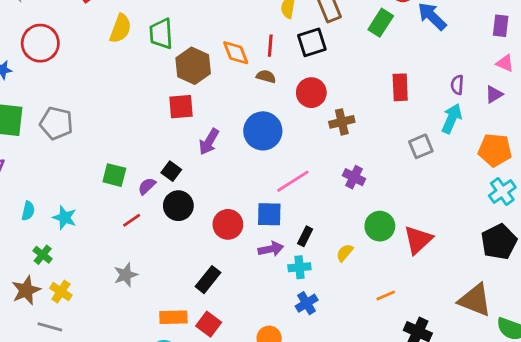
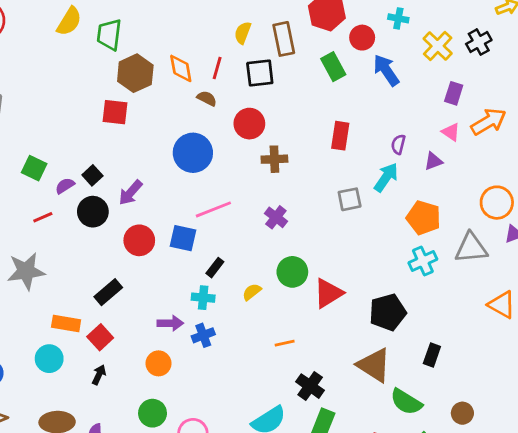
green rectangle: (381, 23) -> (333, 67), turned -72
purple arrow: (209, 142) -> (130, 193), moved
black pentagon: (499, 242) -> (388, 312), moved
purple arrow: (271, 249) -> (170, 323), moved
gray star: (126, 275) -> (26, 271), size x1.5

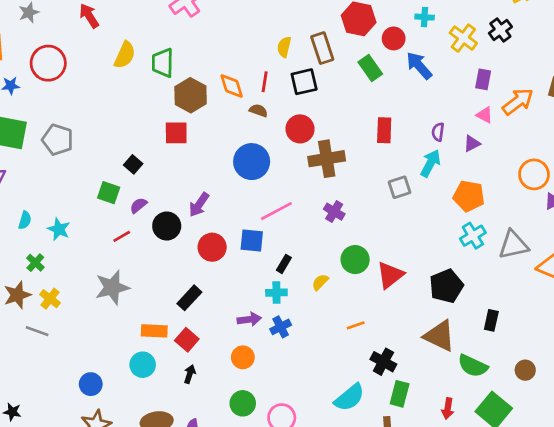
brown cross: (274, 159) -> (327, 159), size x1.5
black square: (92, 175) -> (133, 164), moved
gray triangle: (471, 248) -> (513, 245), moved

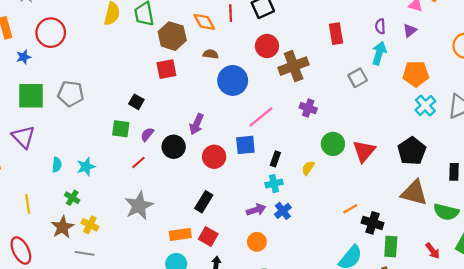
brown semicircle: (258, 111) -> (211, 54), moved
cyan star: (59, 229) -> (86, 167), turned -30
orange line: (356, 325) -> (350, 209), moved
red arrow: (448, 408) -> (433, 251), turned -35

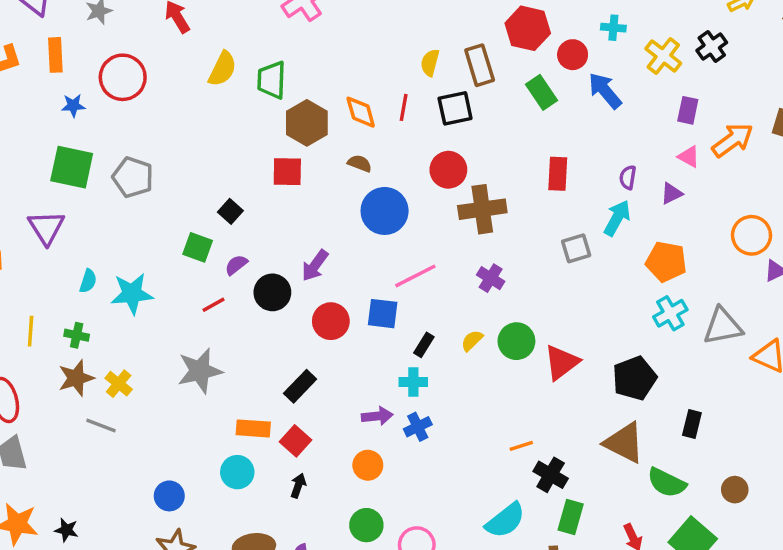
cyan star: (86, 167) -> (132, 294), size x1.4
yellow semicircle: (308, 168) -> (472, 341), moved
green cross: (72, 198) -> (77, 335), moved, turned -32

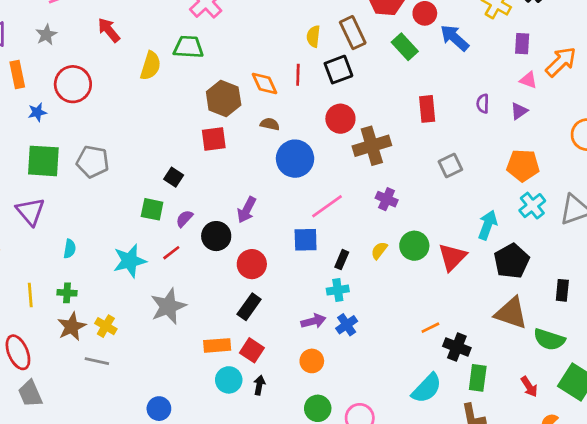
green trapezoid: (272, 80) -> (188, 47), moved, turned 100
cyan arrow: (617, 218) -> (488, 225), moved
cyan star: (132, 294) -> (130, 261), moved
red circle: (331, 321) -> (252, 264), moved
cyan circle: (237, 472) -> (229, 380), moved

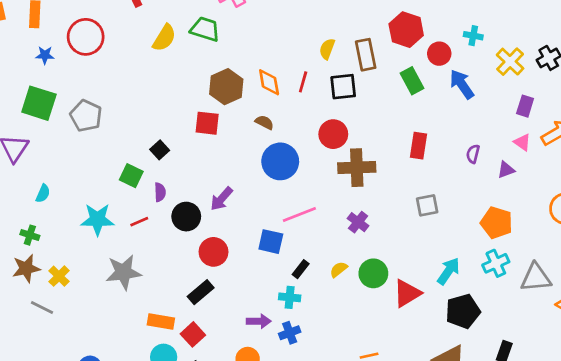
purple semicircle: (184, 219) -> (160, 192), turned 120

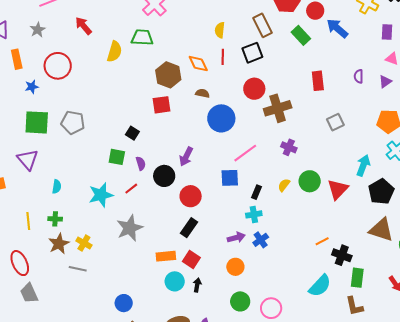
yellow semicircle: (327, 49) -> (220, 30), moved

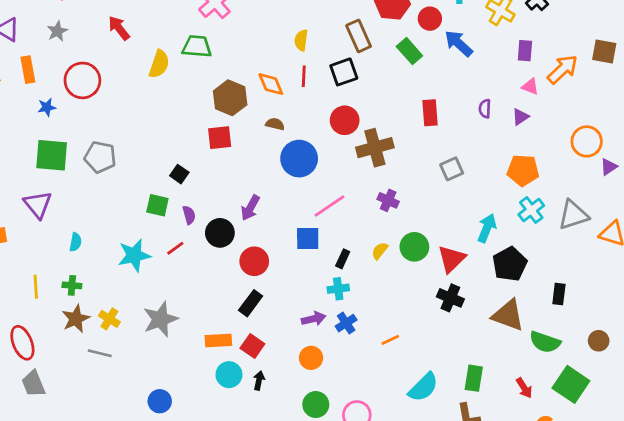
gray star: (130, 228) -> (160, 319), moved
orange line: (322, 241) -> (390, 340), moved
black cross: (342, 255) -> (450, 298), moved

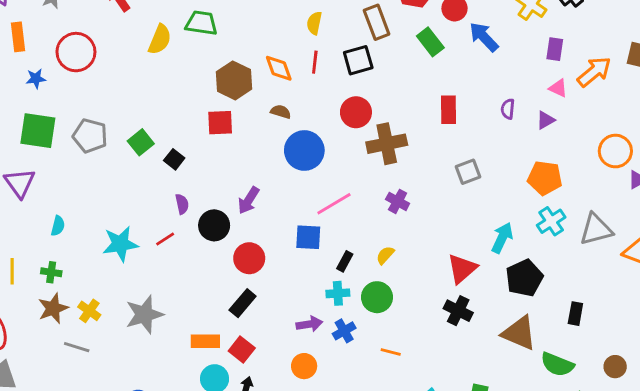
green square: (157, 205) -> (141, 142), moved, turned 35
green circle: (414, 247) -> (377, 297), moved
orange line: (390, 340) -> (391, 352), turned 36

